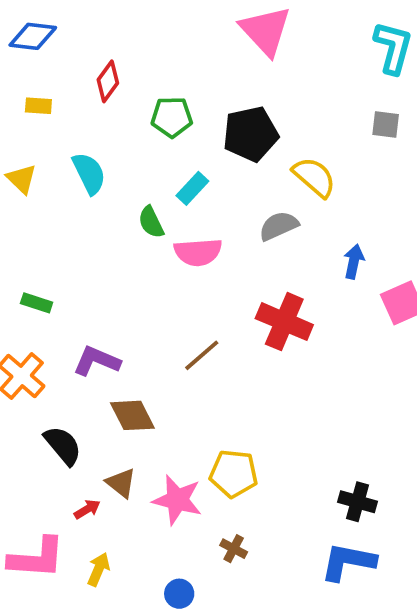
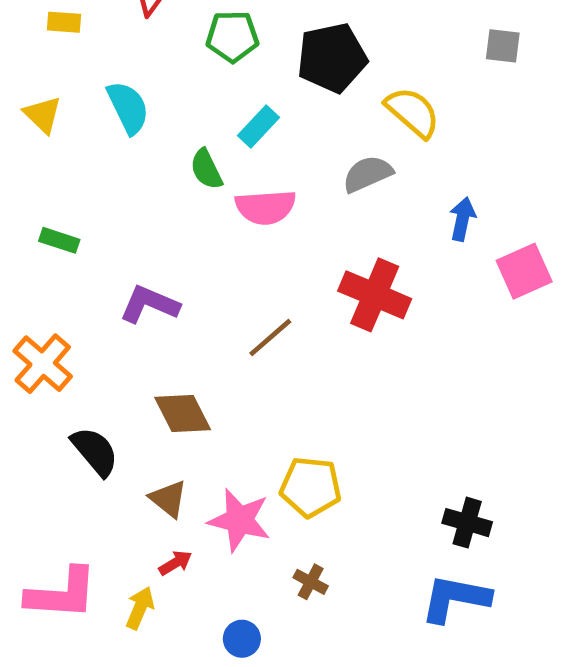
green rectangle: (37, 303) -> (59, 240), moved
purple L-shape: (97, 361) -> (149, 304), moved
red arrow: (87, 509) -> (175, 563), moved

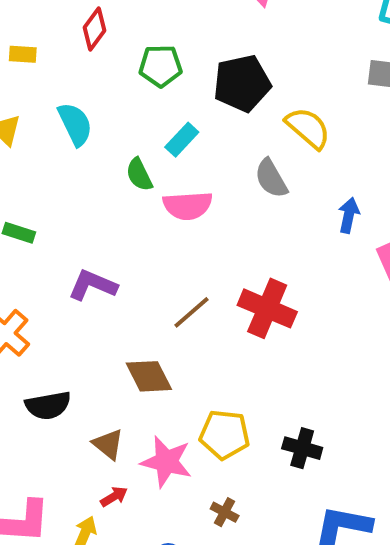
gray semicircle: (368, 174) -> (271, 178), turned -96
red cross: (375, 295) -> (267, 308), moved
brown diamond: (183, 413) -> (149, 376), moved
black semicircle: (95, 451) -> (48, 405), turned 120
black cross: (467, 523) -> (302, 448), moved

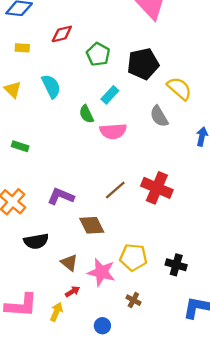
red diamond: (95, 29) -> (62, 34), turned 40
green pentagon: (161, 66) -> (98, 54), turned 30
purple L-shape: (93, 285) -> (61, 196), moved

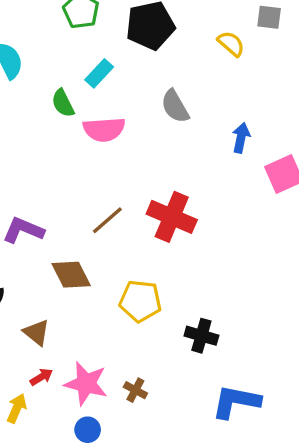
yellow semicircle: (179, 88) -> (231, 44), moved, size x0.7
yellow pentagon: (133, 257) -> (140, 301), moved
pink star: (101, 272) -> (86, 384), moved

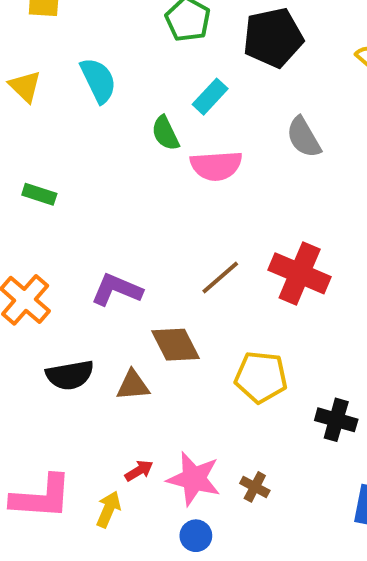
brown triangle: (36, 332) -> (133, 385), moved, turned -44

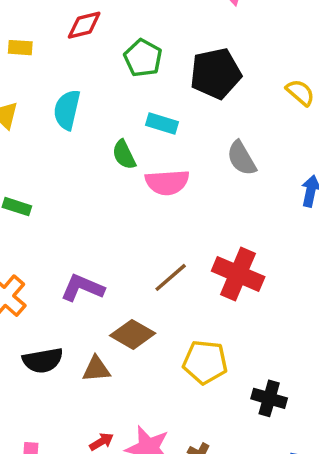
cyan semicircle: (98, 80) -> (67, 110), turned -141
cyan rectangle: (210, 97) -> (162, 124), turned 64
brown diamond: (176, 345) -> (133, 334), turned -33

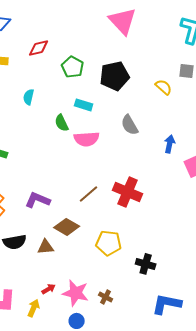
cyan semicircle: (67, 110) -> (29, 97), size x0.7

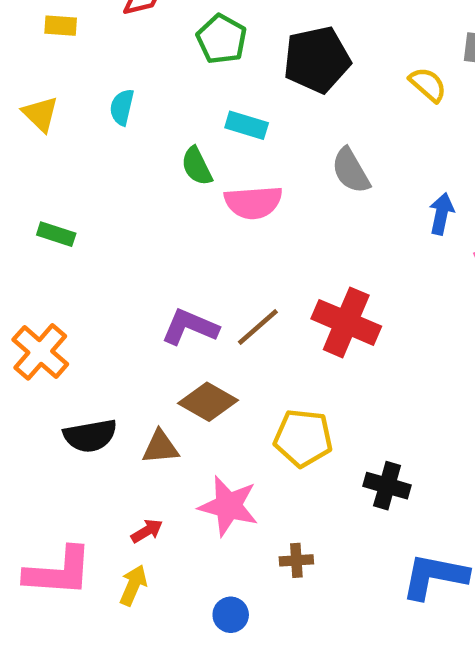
purple L-shape: (38, 200) -> (190, 327), moved
red arrow: (49, 289) -> (147, 531), moved
pink star: (76, 293) -> (228, 506), moved
brown cross: (106, 297) -> (296, 560), turned -32

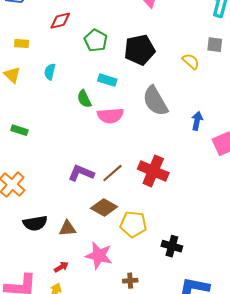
yellow rectangle: (61, 26) -> (22, 44), moved
gray semicircle: (351, 171) -> (155, 101), size x1.4
brown diamond: (208, 402) -> (104, 208), moved

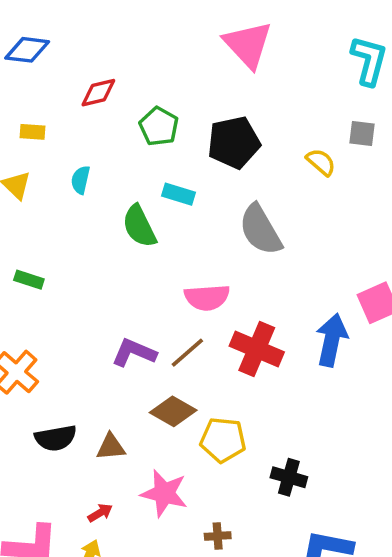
green semicircle: (84, 99) -> (139, 226), size x1.4
pink semicircle: (110, 116) -> (207, 297), moved
blue arrow: (197, 121) -> (332, 340), moved, size x1.6

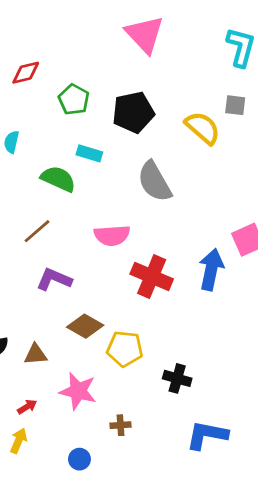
yellow semicircle: (321, 162) -> (203, 128), size x1.5
green semicircle: (139, 226) -> (58, 179), turned 140
brown line: (187, 353) -> (37, 231), moved

